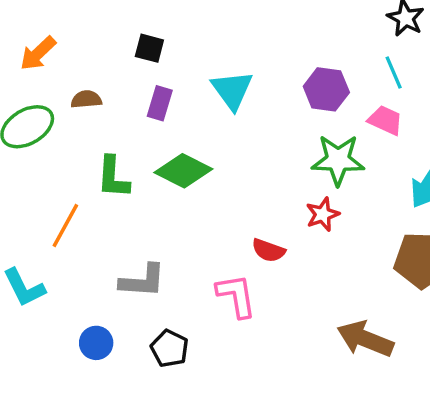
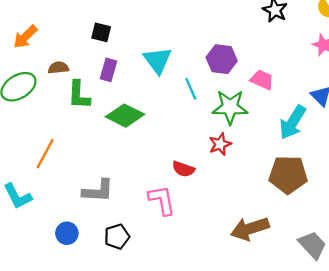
cyan line: (394, 73) -> (191, 89), moved
green L-shape: (113, 177) -> (79, 95), moved
brown arrow: (365, 339) -> (250, 229), turned -39
black pentagon: (170, 349) -> (117, 237), turned 30

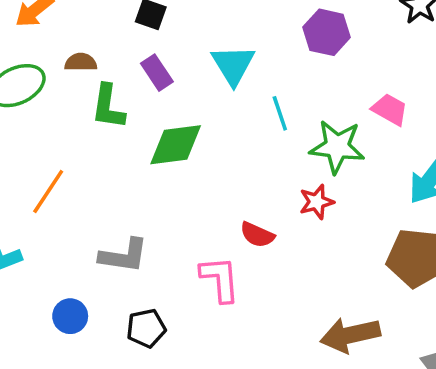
purple hexagon: (222, 59) -> (327, 32), moved
purple rectangle: (108, 70) -> (157, 73), turned -55
green diamond: (125, 116) -> (176, 145), turned -39

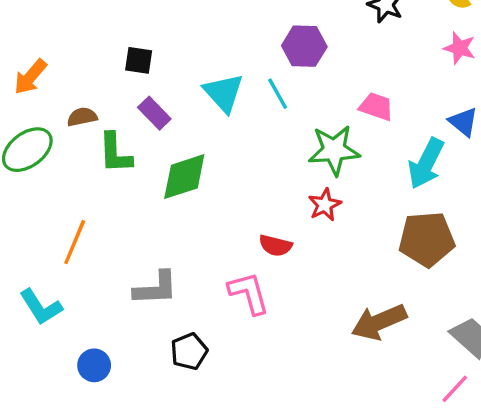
cyan line: (280, 113) -> (278, 94), moved
blue circle: (70, 316) -> (94, 365), moved

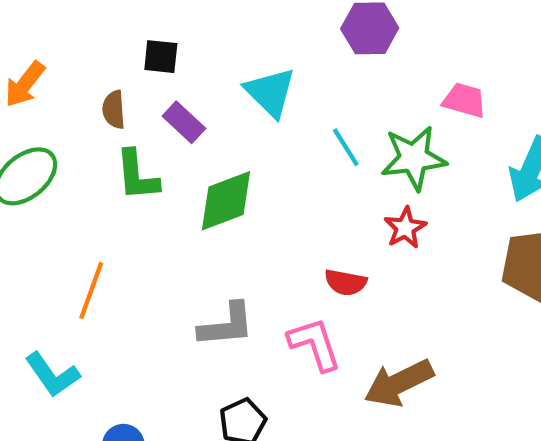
cyan line: (278, 94) -> (346, 147), moved
brown semicircle: (82, 117) -> (114, 110), moved, turned -80
gray L-shape: (156, 288) -> (226, 325), moved
brown arrow: (379, 322) -> (399, 383), moved

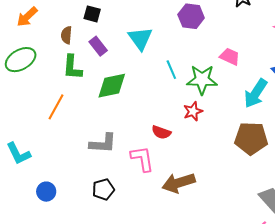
orange line: (91, 290) -> (56, 107), moved

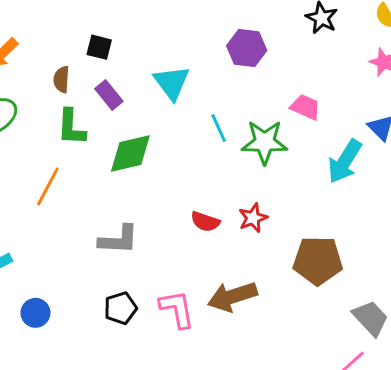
red star: (193, 111) -> (253, 218), moved
brown pentagon: (251, 138) -> (318, 261), moved
pink L-shape: (142, 159) -> (177, 309), moved

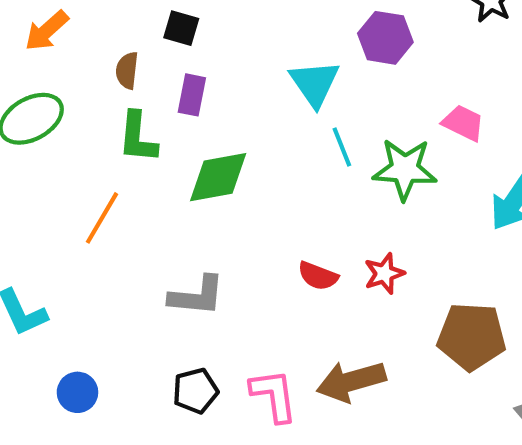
cyan triangle: (172, 83) -> (315, 83), moved
purple rectangle: (109, 95) -> (192, 95), turned 48

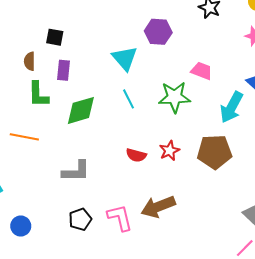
cyan line: (342, 147) -> (129, 99), moved
orange line: (102, 218) -> (24, 137), turned 76
brown pentagon: (472, 336) -> (215, 152), moved

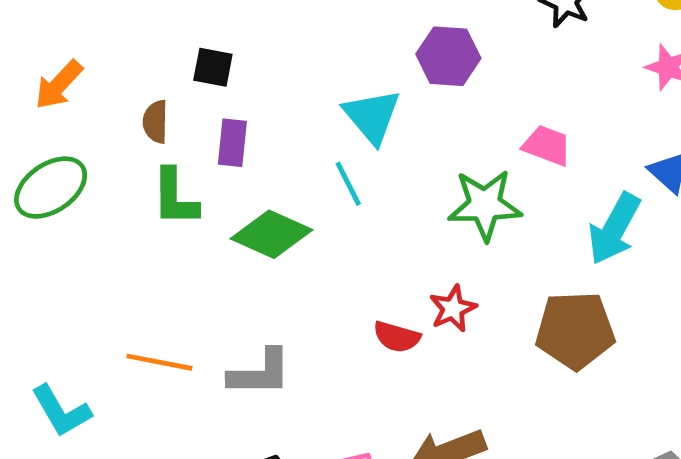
cyan line: (129, 99) -> (348, 184), moved
green diamond: (81, 110) -> (271, 234), turned 40
orange line: (24, 137) -> (159, 362), moved
red star: (169, 151) -> (453, 309), moved

